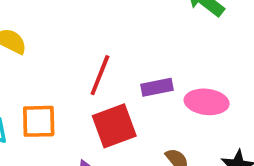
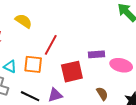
red line: (100, 75) -> (51, 45), moved

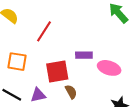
red line: (51, 45) -> (44, 31), moved
brown semicircle: (102, 94) -> (71, 92), moved

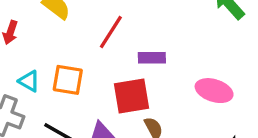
purple rectangle: (84, 55) -> (152, 58), moved

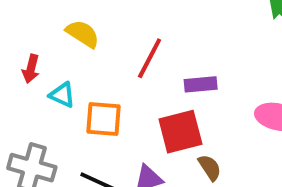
cyan triangle: (29, 81) -> (62, 95), moved

